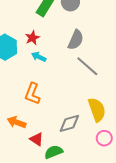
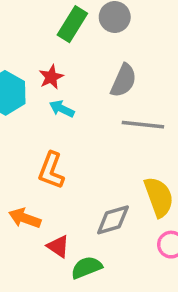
gray line: (87, 66) -> (143, 125), turned -35

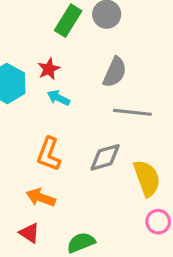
orange arrow: (25, 218) -> (41, 198), moved
gray diamond: (113, 220) -> (105, 157), moved
red triangle: (58, 246) -> (30, 233), moved

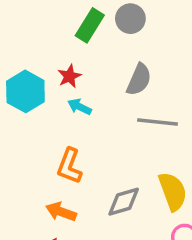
gray diamond: (105, 157) -> (124, 202), moved

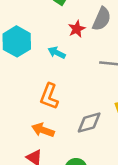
red star: (69, 76) -> (77, 29), moved
gray semicircle: (139, 80) -> (102, 19), moved

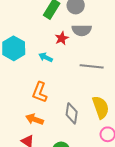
gray semicircle: (102, 19) -> (82, 30), turned 66
gray diamond: (89, 123) -> (72, 113), turned -65

